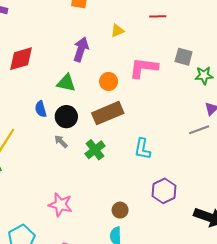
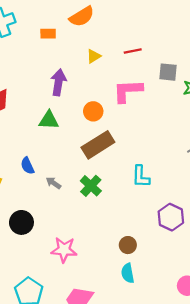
red line: (158, 16) -> (133, 51), moved
blue semicircle: (41, 109) -> (27, 166), moved
black circle: (66, 117) -> (21, 222), moved

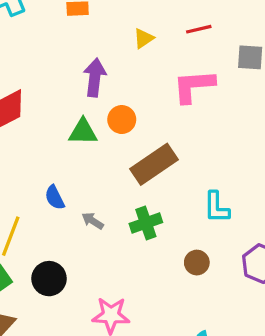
orange circle: (93, 111) -> (122, 120), moved
green cross: (91, 186) -> (146, 223), turned 30
brown circle: (128, 245) -> (197, 263), moved

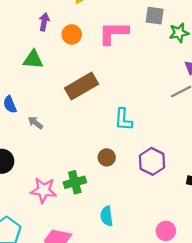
purple arrow: (95, 77) -> (44, 22), size x0.7
orange circle: (122, 120) -> (72, 34), moved
green cross: (146, 223) -> (75, 182), moved

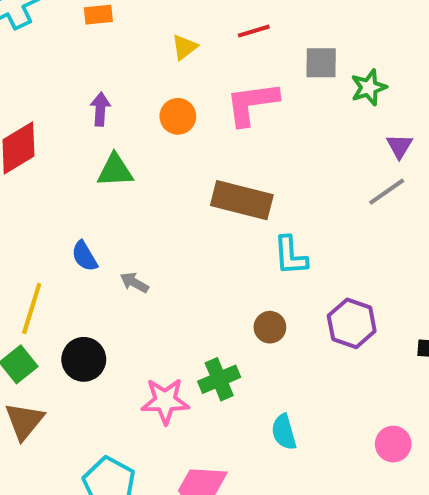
purple arrow: (44, 22) -> (100, 109), moved
brown rectangle: (81, 86) -> (242, 200), moved, turned 52

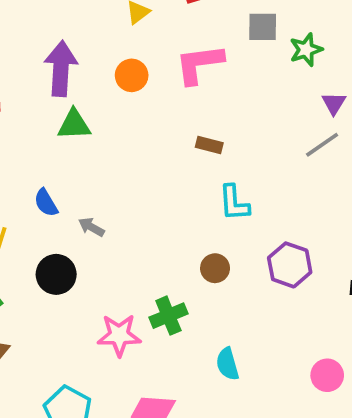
purple arrow: (100, 109) -> (61, 69), size x1.8
brown rectangle: (242, 200) -> (209, 145), moved, size x0.5
black circle: (84, 359) -> (56, 274), moved

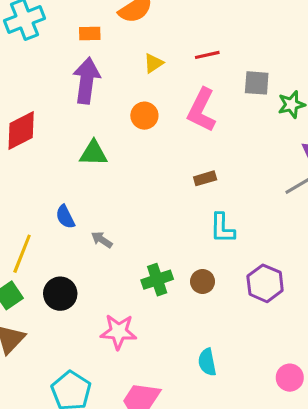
pink L-shape: (199, 64) -> (202, 110), turned -60
purple arrow: (61, 69) -> (86, 81), moved
brown rectangle: (209, 145) -> (205, 178), turned -35
black circle: (56, 274) -> (60, 294), moved
green cross: (168, 316) -> (157, 280), moved

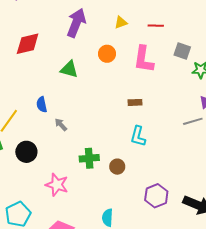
pink L-shape: (202, 110) -> (144, 59), turned -32
purple hexagon: (265, 283) -> (156, 196), moved

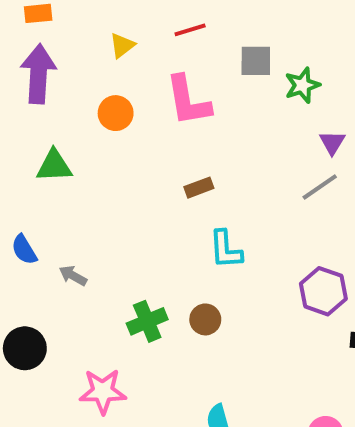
purple hexagon: (156, 196) -> (323, 291), moved

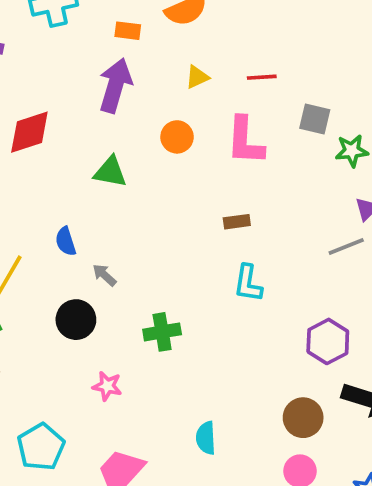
brown circle: (205, 319) -> (303, 418), moved, size x1.4
black circle: (25, 348) -> (76, 320), moved
pink star: (103, 391) -> (107, 386), size x0.7

